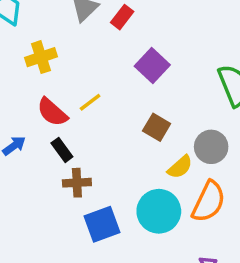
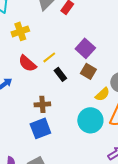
purple square: (152, 65) -> (85, 48), moved
black rectangle: (62, 150) -> (60, 74), moved
blue square: (102, 224) -> (40, 128), moved

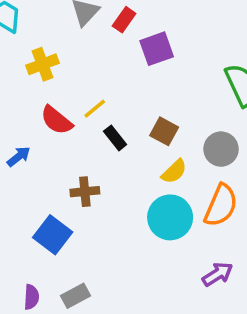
purple square: (85, 48) -> (157, 49), moved, turned 30
yellow semicircle: (102, 94) -> (174, 172), moved
blue square: (40, 128) -> (53, 235), moved, turned -30

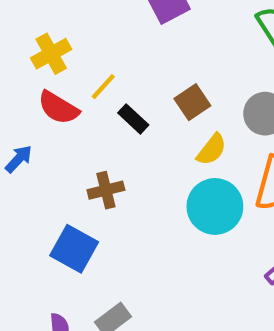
yellow cross: (43, 64) -> (51, 54), moved
brown square: (164, 131) -> (192, 102), turned 36

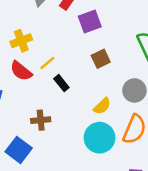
brown square: (192, 102) -> (101, 59), moved

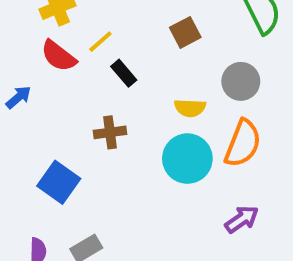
yellow semicircle: (102, 106) -> (190, 108), turned 48
brown cross: (41, 120) -> (110, 132), moved

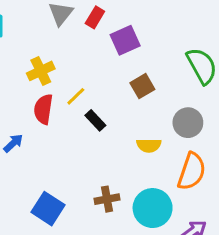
red semicircle: (59, 56) -> (43, 109), turned 64
brown cross: (110, 132) -> (107, 199), moved
cyan circle: (187, 159) -> (153, 208), moved

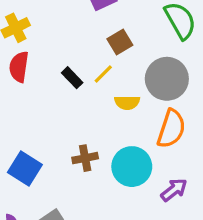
yellow line: (76, 96) -> (103, 74), moved
gray circle: (188, 123) -> (167, 79), size x1.4

